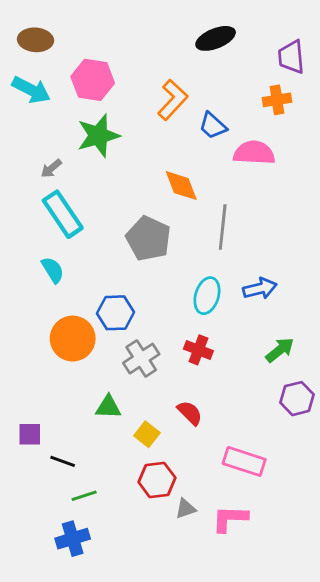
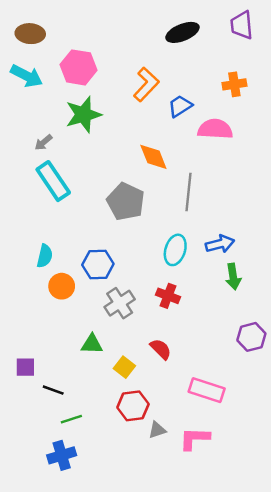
purple trapezoid: (291, 57) -> (242, 25), moved
blue trapezoid: (213, 126) -> (180, 106), turned 105
cyan semicircle: (53, 270) -> (45, 256), moved, turned 45
orange circle: (73, 339) -> (62, 286), size x0.7
green arrow: (280, 350) -> (233, 277), moved, turned 120

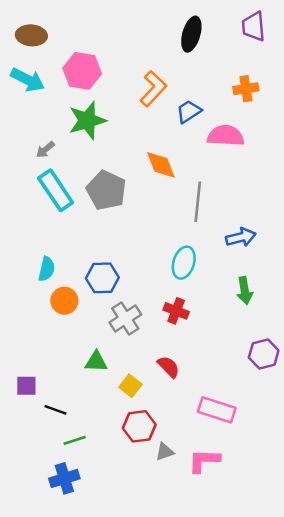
black ellipse: (182, 32) -> (191, 34), turned -52
gray pentagon: (126, 202) -> (106, 190), moved
blue arrow: (220, 244) -> (241, 237), moved

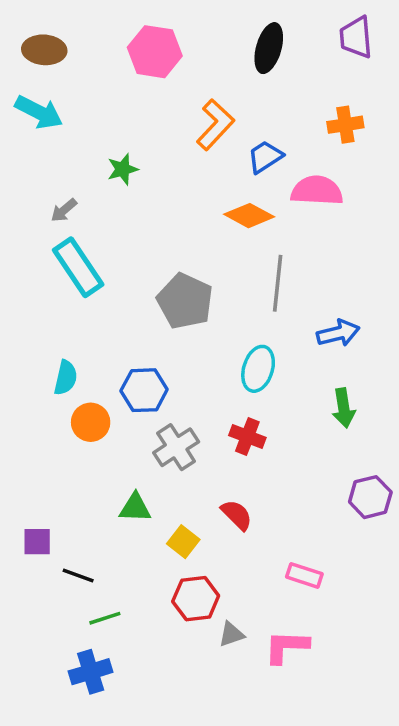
pink hexagon: (82, 71) -> (155, 52), moved
green star: (87, 120) -> (123, 169), size x0.6
orange diamond: (161, 165) -> (249, 216), moved, turned -40
gray pentagon: (106, 190) -> (185, 301), moved
pink rectangle: (217, 410) -> (304, 575), size x0.7

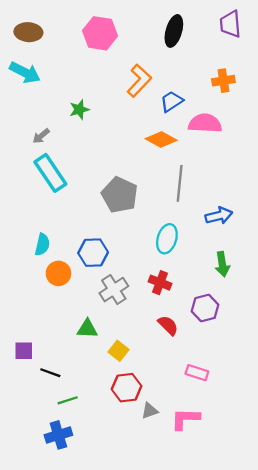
purple hexagon: (370, 497) -> (205, 308), moved
red semicircle: (237, 515) -> (168, 325), moved

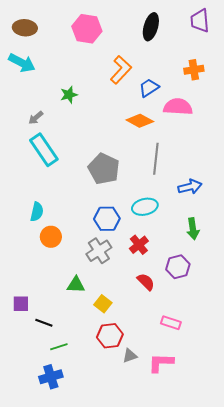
cyan ellipse: (167, 239) -> (145, 207), turned 60
blue hexagon: (93, 253) -> (107, 219), moved
red cross: (160, 283) -> (139, 245), turned 30

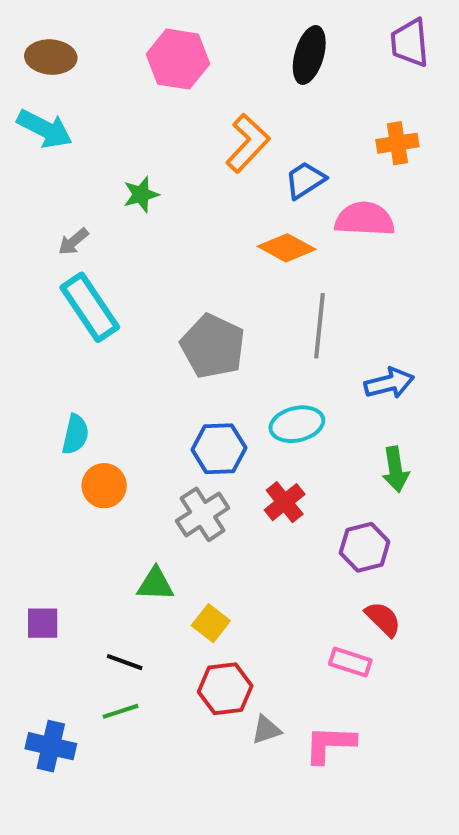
red semicircle: (146, 282) -> (383, 619), moved
black line: (44, 323) -> (125, 662), moved
blue cross: (51, 377) -> (51, 746), moved, turned 30

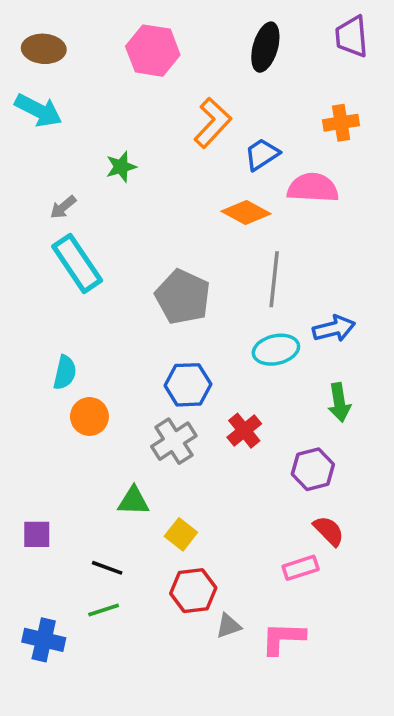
cyan ellipse: (297, 424) -> (276, 350), moved
pink rectangle: (350, 662) -> (301, 568), turned -36

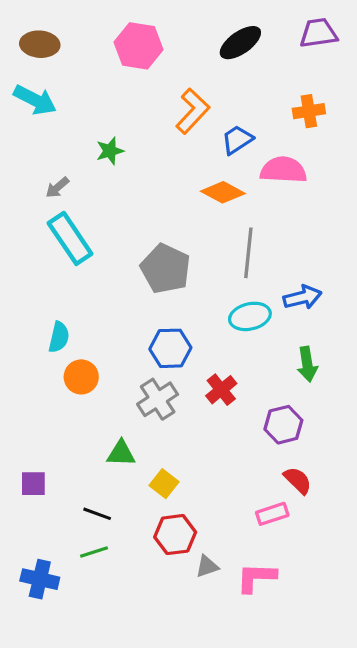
purple trapezoid: (352, 37) -> (318, 33), turned 87
black ellipse: (265, 47) -> (240, 43), turned 39

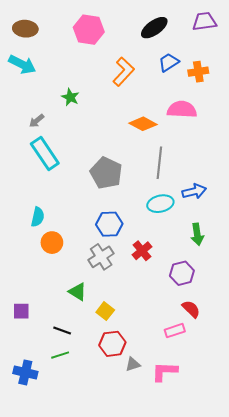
blue trapezoid: (237, 140) -> (169, 62), moved
green star: (110, 151) -> (70, 97), turned -30
green triangle: (121, 453) -> (78, 292), turned 30

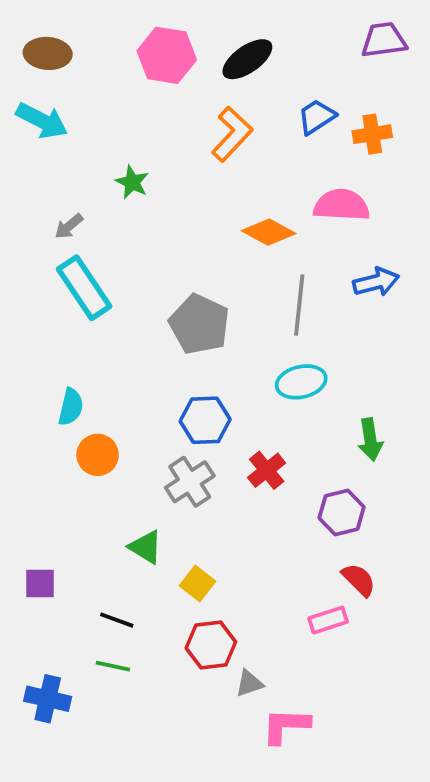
black ellipse: (154, 28) -> (247, 59), moved
blue arrow: (194, 191) -> (376, 282), moved
green line: (60, 355) -> (113, 666), turned 30
pink L-shape: (165, 371) -> (286, 726), moved

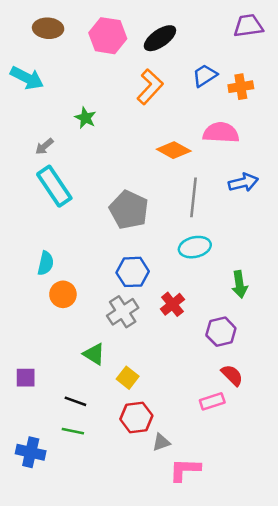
brown ellipse: (48, 53) -> (48, 28), moved

